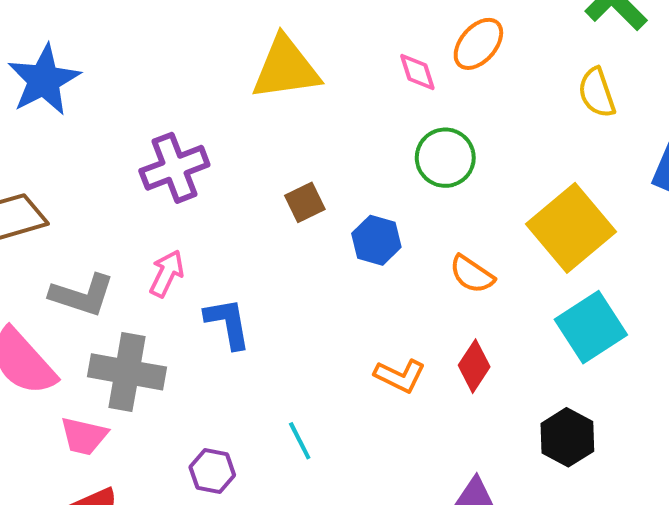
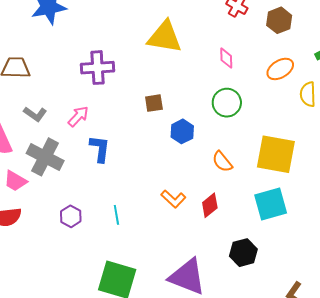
orange ellipse: (478, 44) -> (280, 69), moved
yellow square: (571, 228) -> (276, 154), turned 33
gray L-shape: (82, 295) -> (35, 114), size x0.7

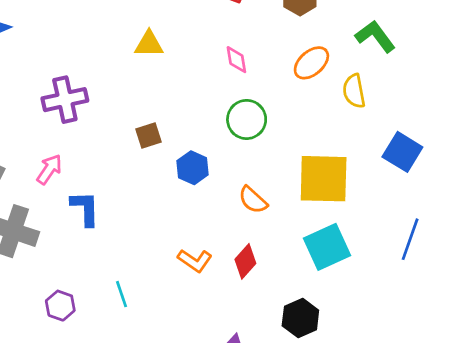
yellow triangle: (165, 37) -> (149, 44), size x0.6

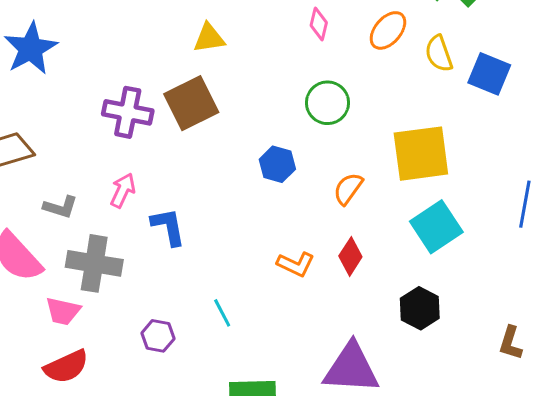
pink diamond: (236, 60) -> (319, 24), moved, turned 32
purple cross: (65, 100) -> (128, 112), turned 33
brown square: (149, 136) -> (191, 103), moved, size x1.8
blue square: (402, 152) -> (489, 74), moved
orange semicircle: (253, 200) -> (348, 189), turned 92

